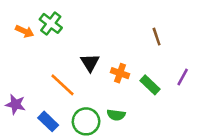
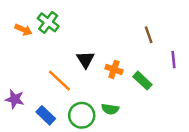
purple line: (183, 77) -> (173, 60), moved, turned -35

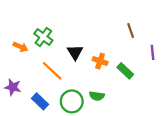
green cross: (48, 22) -> (43, 37), moved
orange arrow: (23, 30) -> (20, 47), moved

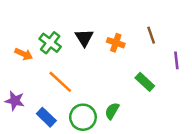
black triangle: (75, 52) -> (84, 38), moved
orange cross: (100, 61) -> (116, 43), moved
green semicircle: (97, 96) -> (112, 111), turned 112

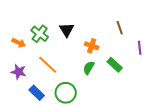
orange cross: (116, 43) -> (92, 46), moved
purple star: (15, 101) -> (19, 72), moved
green semicircle: (112, 111) -> (89, 68), moved

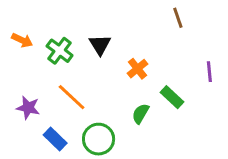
brown line: (120, 28) -> (178, 18), moved
orange arrow: (19, 43) -> (22, 40), moved
orange cross: (92, 46) -> (137, 69), turned 32
green semicircle: (89, 68) -> (140, 114), moved

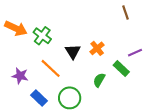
orange arrow: (22, 40) -> (16, 28), size x1.5
black triangle: (100, 45) -> (73, 52), moved
purple line: (209, 72) -> (135, 53), moved, turned 72

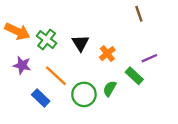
black triangle: (73, 52) -> (80, 43), moved
purple star: (20, 76) -> (22, 65), moved
blue rectangle: (39, 98) -> (41, 98), moved
green circle: (70, 98) -> (84, 94), moved

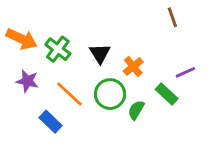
green circle: (84, 94) -> (110, 94), moved

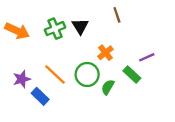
brown line: (172, 17) -> (117, 15), moved
green cross: (58, 49) -> (55, 29), moved, turned 30
black triangle: (100, 53) -> (80, 26), moved
purple star: (27, 81) -> (22, 79), moved, turned -30

